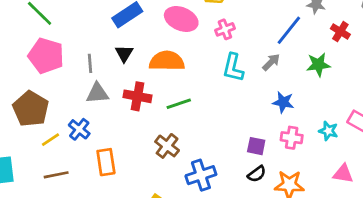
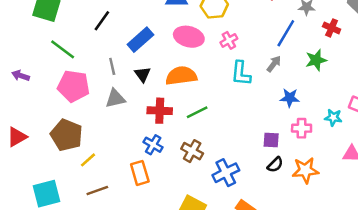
gray line: (90, 63) -> (112, 66), moved
gray triangle: (97, 93) -> (115, 98), moved
blue cross: (79, 129) -> (153, 145), moved

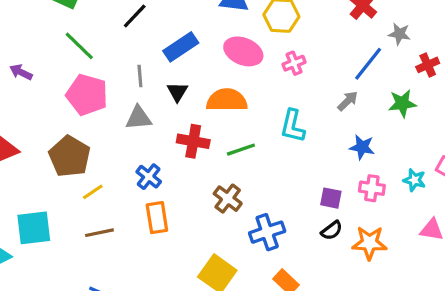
red cross: (332, 28) -> (428, 65), turned 35
cyan L-shape: (241, 73) -> (293, 126), moved
blue cross: (153, 145) -> (149, 177), moved

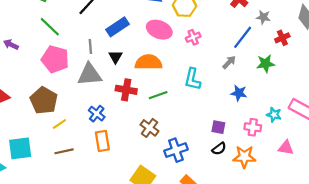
gray triangle: (138, 118) -> (90, 74), size x1.4
pink cross: (372, 188) -> (253, 127), moved

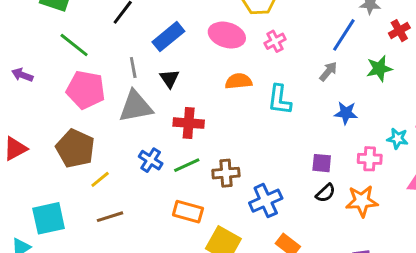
orange semicircle: (148, 62) -> (239, 81), moved, size x0.7
green line: (158, 95) -> (187, 165), moved
brown cross: (149, 128) -> (226, 173), turned -36
orange rectangle: (102, 141) -> (188, 212), moved, turned -60

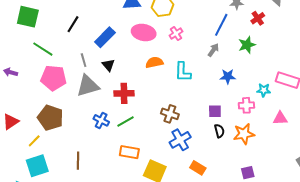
brown cross: (226, 173) -> (170, 114), moved, turned 30
yellow line: (100, 179) -> (34, 141), moved
black semicircle: (326, 193) -> (219, 131), turned -56
brown line: (110, 217) -> (78, 161), turned -66

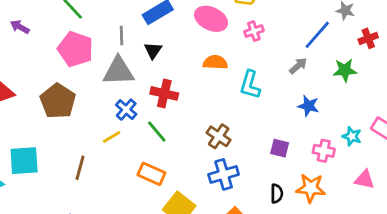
blue cross: (101, 120) -> (126, 110), moved
green line: (125, 121) -> (157, 131), turned 66
black semicircle: (219, 131) -> (277, 194), moved
yellow line: (34, 141) -> (112, 137), moved

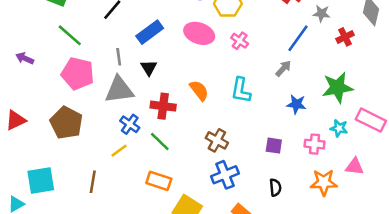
pink cross: (254, 31) -> (240, 41), turned -30
orange semicircle: (215, 62) -> (199, 90), moved, turned 55
green star: (345, 70) -> (337, 88), moved, size x1.4
orange star: (311, 188) -> (324, 182), moved

